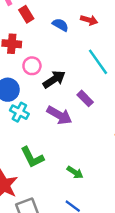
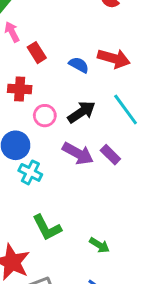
red arrow: (89, 20) -> (114, 58), size x1.5
black arrow: (54, 79) -> (81, 112), moved
purple arrow: (59, 115) -> (78, 153), moved

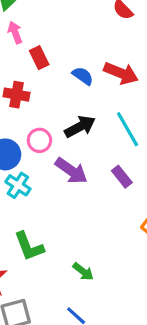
pink circle: (45, 116) -> (39, 140), moved
purple rectangle: (110, 155) -> (122, 177), moved

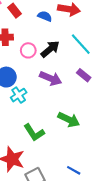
pink circle: (39, 140) -> (28, 50), moved
cyan cross: (18, 185) -> (19, 95), turned 35
green arrow: (83, 272) -> (69, 120), moved, size x1.5

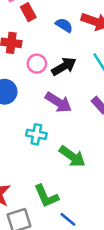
cyan cross: (19, 95) -> (36, 134), moved, turned 35
green L-shape: (34, 133) -> (46, 196), moved

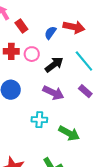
blue semicircle: (64, 25) -> (50, 33), turned -80
pink circle: (37, 64) -> (32, 54), moved

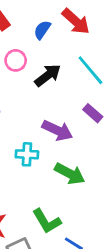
red arrow: (74, 27) -> (76, 21), turned 30
purple arrow: (53, 93) -> (57, 130), moved

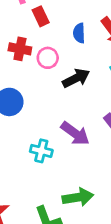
blue semicircle: (42, 30) -> (79, 33), turned -48
green arrow: (70, 174) -> (78, 197), moved, turned -48

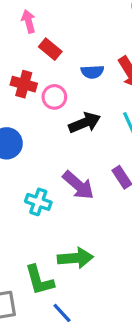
red rectangle: (41, 16) -> (50, 49), turned -30
blue semicircle: (79, 33) -> (92, 72), turned -96

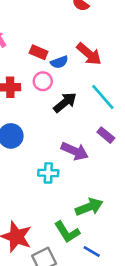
red rectangle: (50, 49) -> (39, 52), moved
pink circle: (54, 97) -> (43, 81), moved

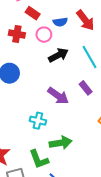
red rectangle: (39, 52) -> (33, 13), moved
cyan cross: (48, 173) -> (38, 121), moved

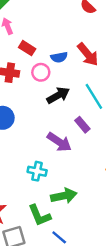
purple rectangle: (86, 88) -> (82, 125), moved

